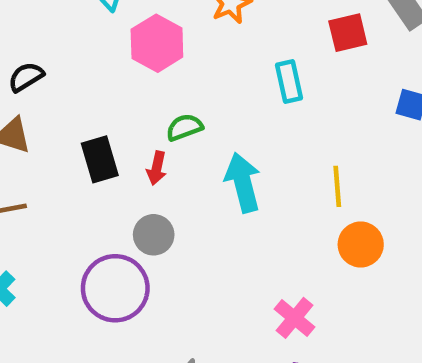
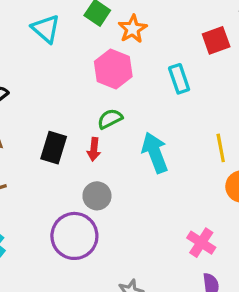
pink hexagon: (157, 43) -> (113, 69), moved
black rectangle: (100, 159) -> (54, 148), turned 40

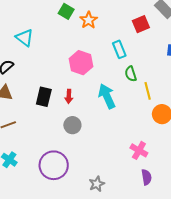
cyan triangle: (46, 29) -> (24, 38), moved
pink hexagon: (113, 69) -> (81, 63), moved
green semicircle: (110, 119) -> (131, 74), moved, turned -77
purple circle: (74, 236) -> (54, 165), moved

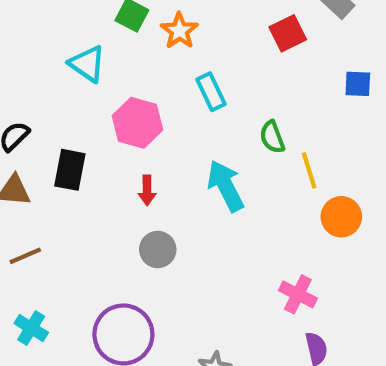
cyan triangle: (24, 38) -> (87, 64), moved
cyan rectangle: (119, 49) -> (211, 92), moved
pink hexagon: (81, 63) -> (137, 123), moved
black rectangle: (44, 97) -> (70, 170), moved

